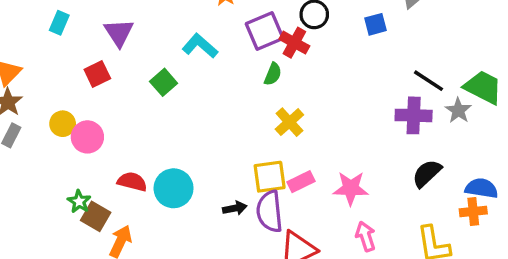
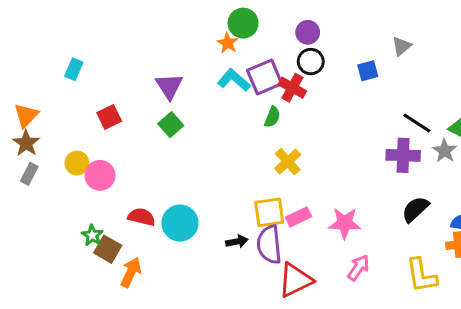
purple triangle: (119, 33) -> (169, 86), moved
cyan L-shape: (200, 46) -> (234, 80), moved
pink arrow: (366, 236) -> (358, 268), turned 52

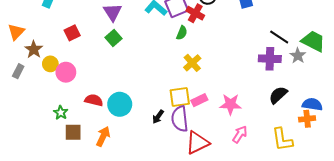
brown star: (26, 143) -> (34, 49), moved
black arrow: (237, 242) -> (158, 117), turned 136
brown square: (108, 249) -> (73, 132), moved, turned -30
orange arrow: (131, 272) -> (103, 136), moved

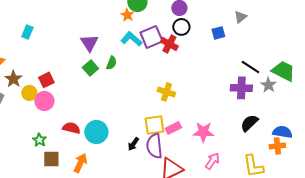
red square: (72, 33) -> (46, 80), moved
green semicircle: (182, 33) -> (111, 63), moved
yellow cross: (192, 63) -> (166, 92), turned -30

